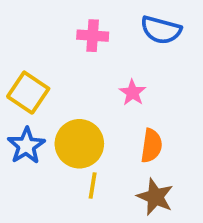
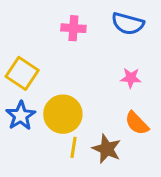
pink star: (132, 93) -> (131, 78), moved, turned -30
orange semicircle: (151, 146) -> (137, 123), moved, turned 128
brown star: (155, 197) -> (107, 149), moved

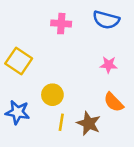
yellow circle: (63, 114) -> (52, 95), size x0.7
blue star: (21, 116) -> (17, 112), moved, turned -30

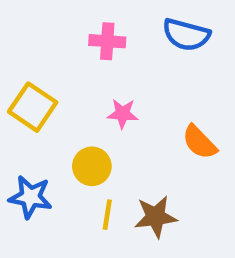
pink star: (109, 65) -> (123, 114), moved
orange semicircle: (114, 102) -> (199, 142), moved
brown star: (89, 123) -> (156, 217), turned -30

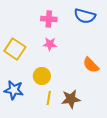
pink star: (123, 114) -> (50, 44), moved

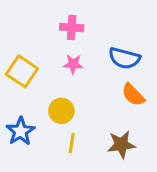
blue semicircle: (85, 16) -> (124, 58), moved
blue star: (14, 90) -> (20, 131), turned 30
brown star: (71, 99) -> (121, 145), moved

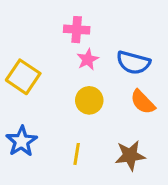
pink star: (73, 64) -> (88, 59), moved, turned -30
yellow circle: (61, 111) -> (89, 100), moved

